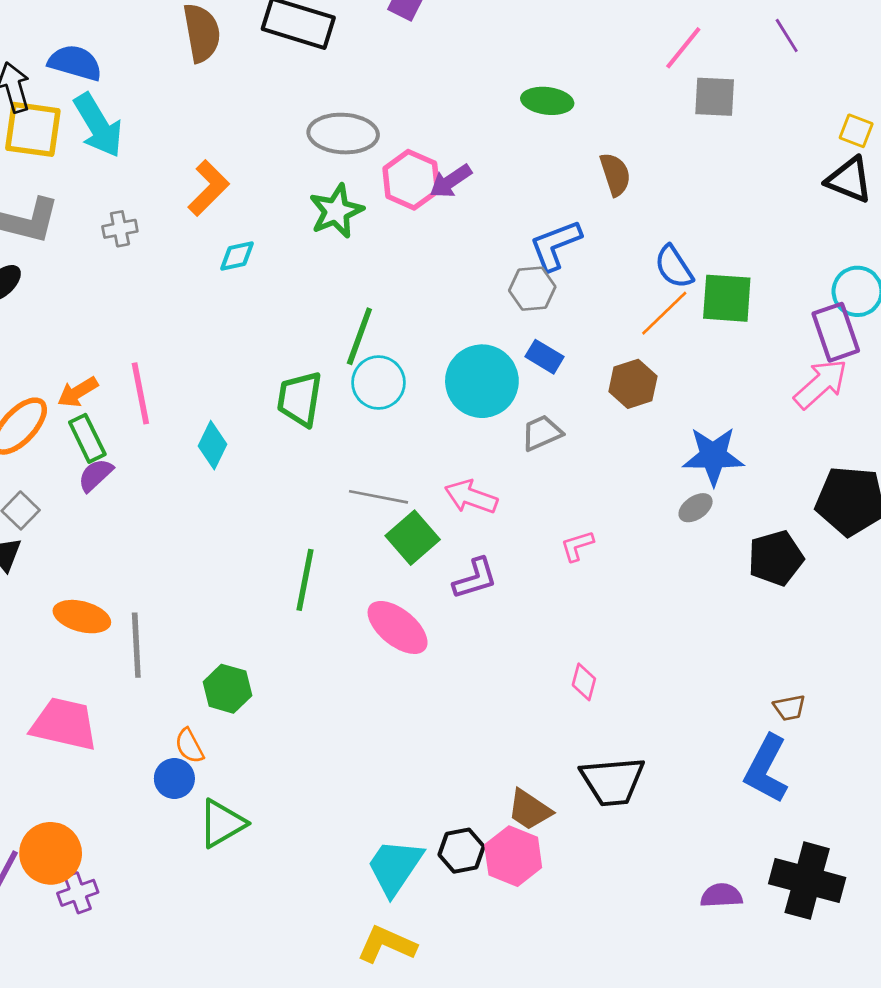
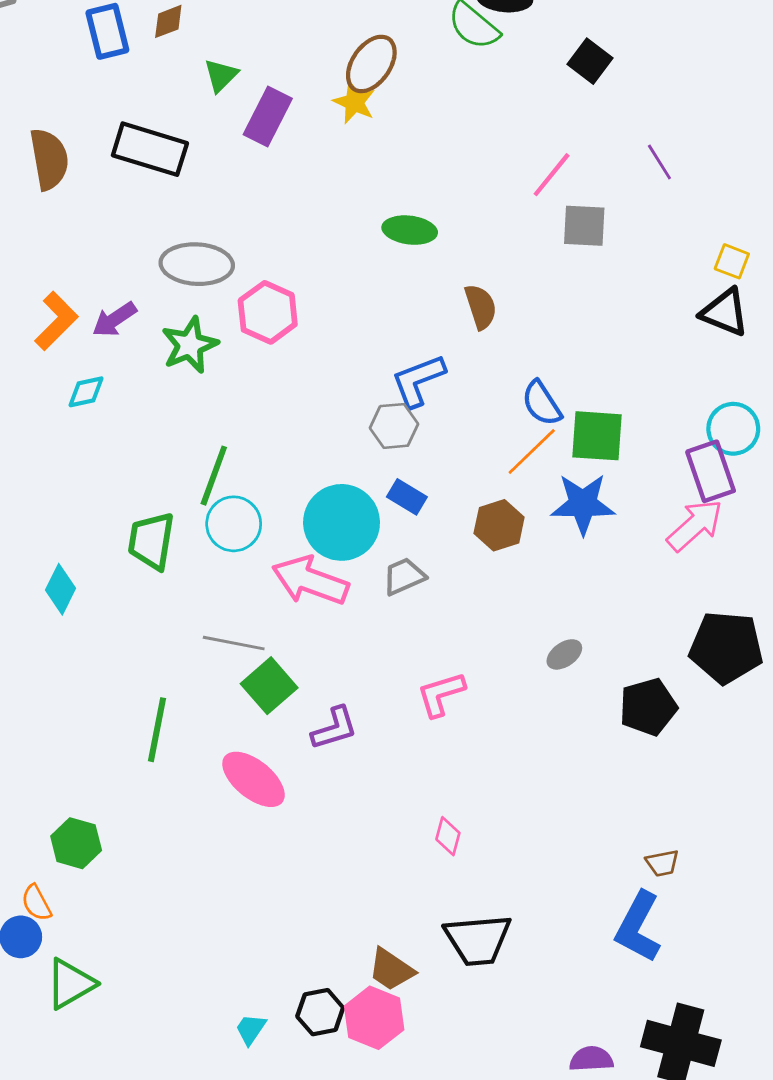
purple arrow: (451, 181) -> (114, 319), moved
blue star: (713, 456) -> (583, 504), moved
pink arrow: (471, 497) -> (310, 581), moved, size x1.4
pink L-shape: (577, 546) -> (441, 694), size x1.4
cyan trapezoid: (395, 867) -> (251, 1029), size x0.5

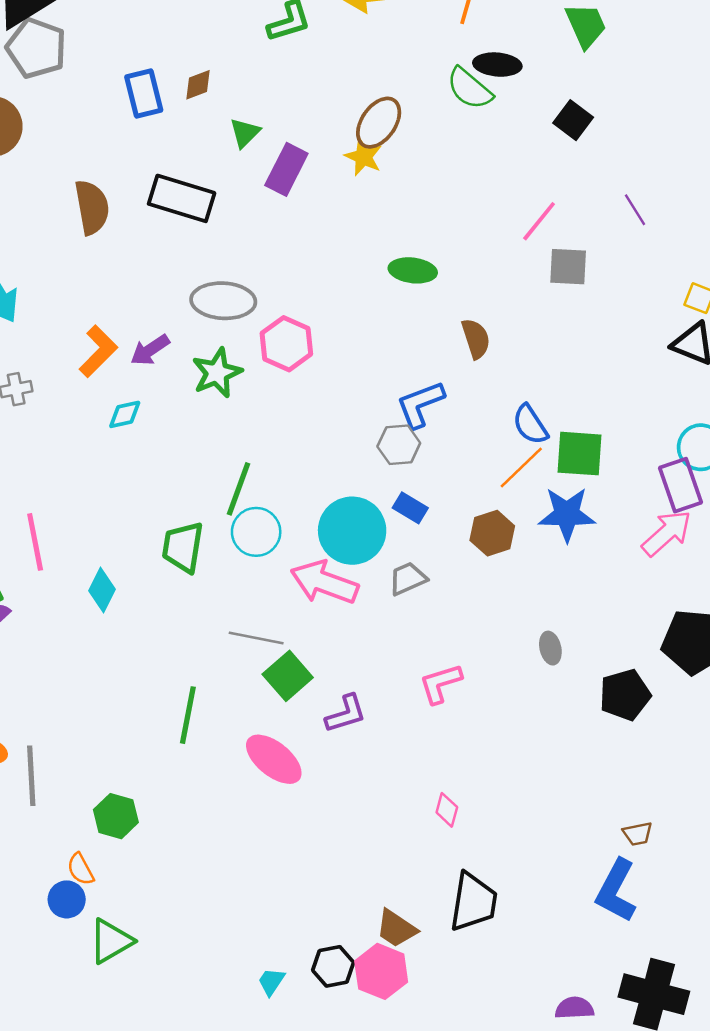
gray ellipse: (564, 654) -> (550, 648), turned -68
black trapezoid: (478, 940) -> (473, 902), turned -76

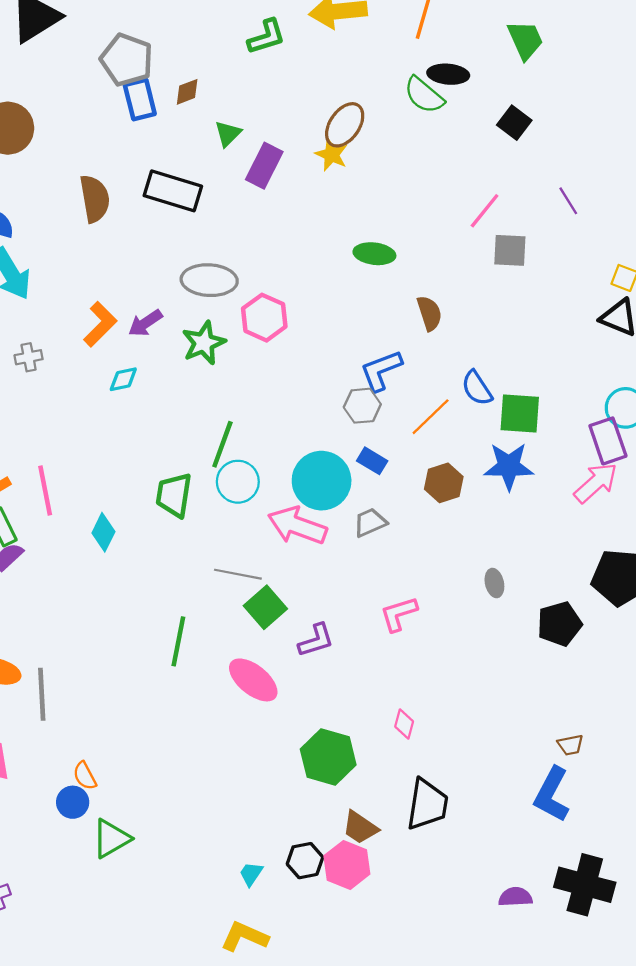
gray pentagon: (36, 48) -> (127, 60), moved
orange line: (521, 467) -> (431, 417), moved
green hexagon: (116, 816) -> (328, 757), moved, size x1.4

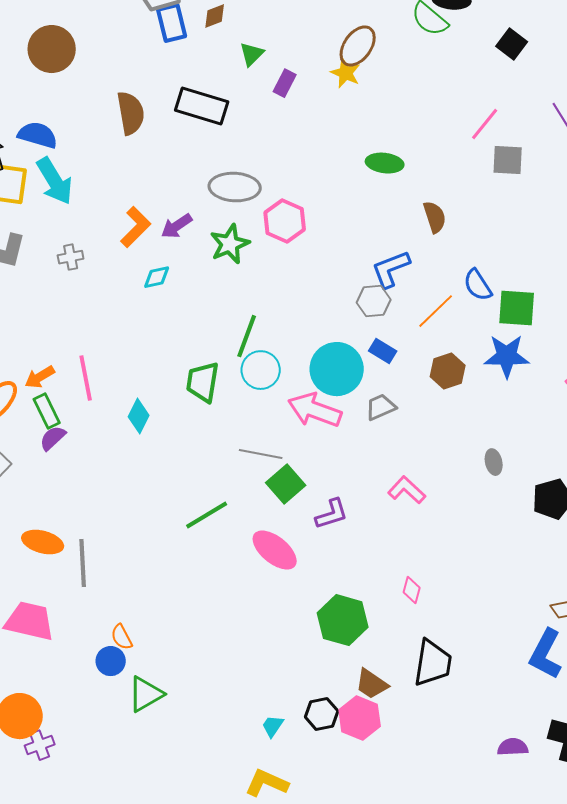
purple rectangle: (264, 166) -> (285, 83), size x0.7
pink L-shape: (399, 614) -> (407, 490), turned 60
green line: (178, 641) -> (207, 515), turned 48

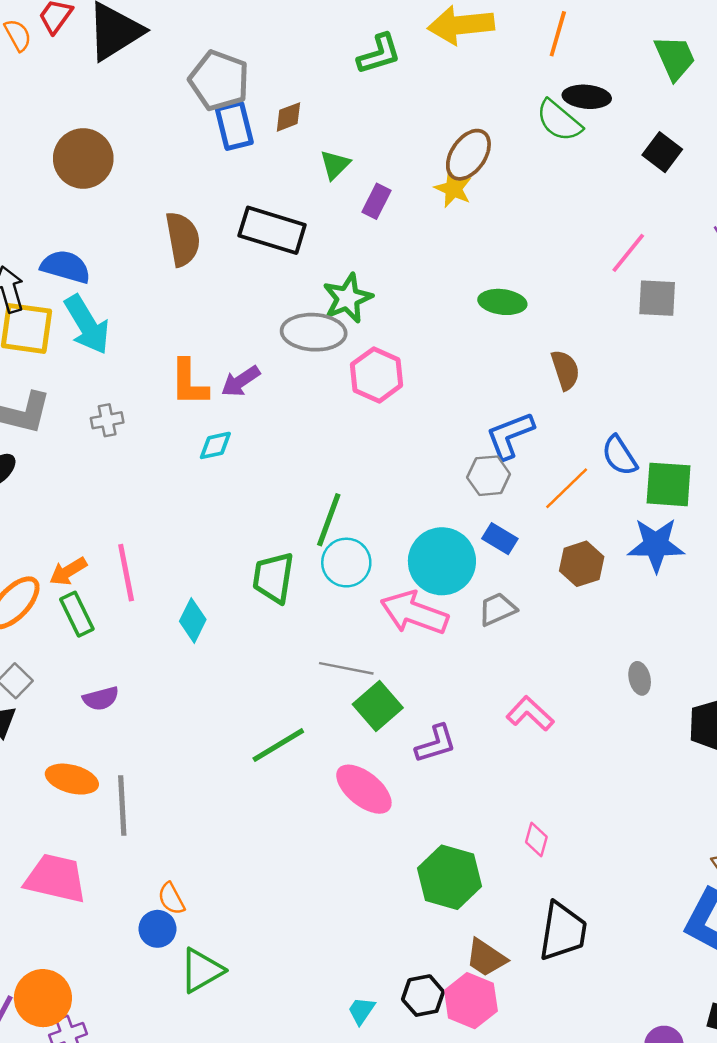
orange L-shape: (136, 227) -> (189, 383), turned 135
green star: (230, 244) -> (348, 298), moved
purple semicircle: (53, 438) -> (101, 698), moved, turned -152

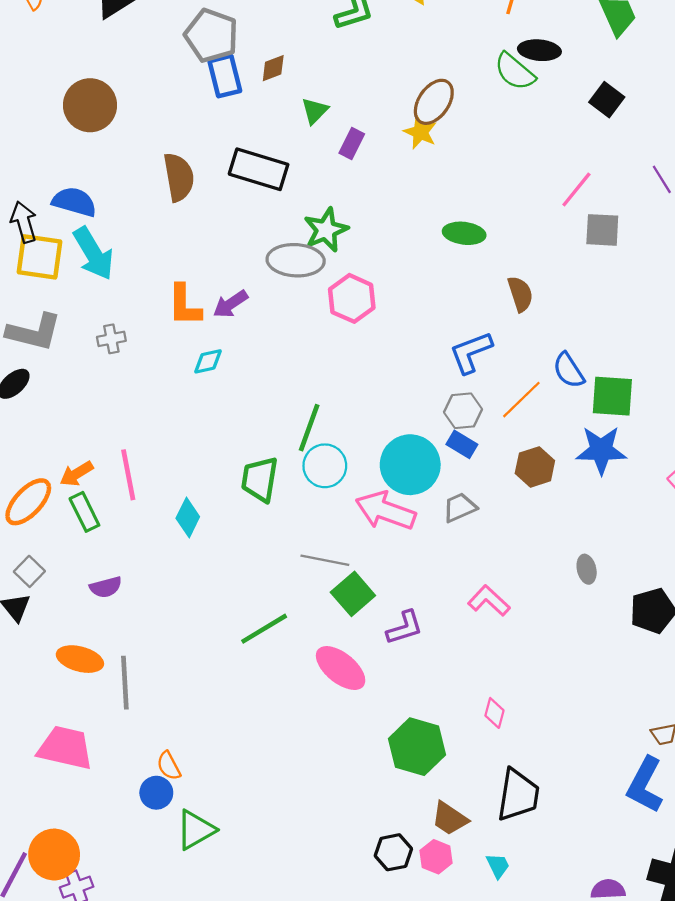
gray hexagon: (489, 476) -> (463, 411), moved
pink hexagon: (471, 1001) -> (436, 857), size x0.7
cyan trapezoid: (361, 1011) -> (498, 866), moved, turned 120

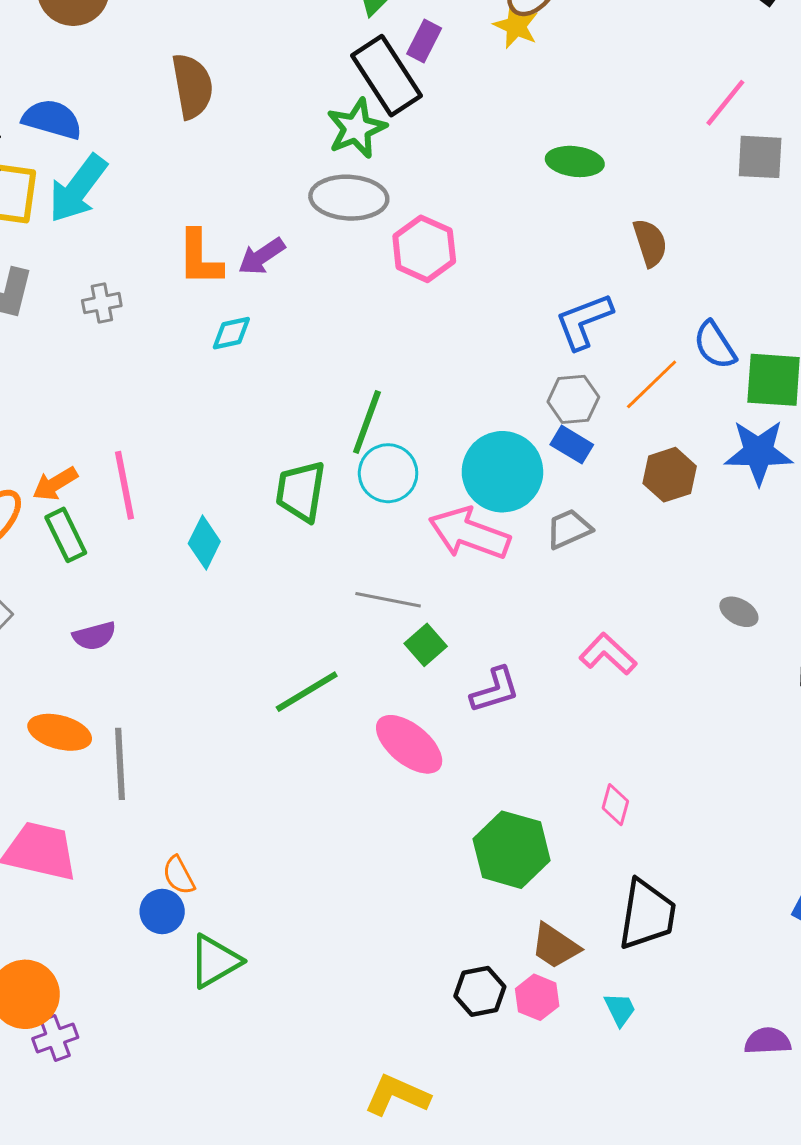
black rectangle: (259, 169) -> (387, 76), moved, turned 40
green star: (326, 230) -> (356, 128), moved
cyan arrow: (93, 254) -> (78, 189), turned 68
gray ellipse: (587, 569) -> (739, 612), turned -48
green square: (353, 594) -> (426, 645), size x0.7

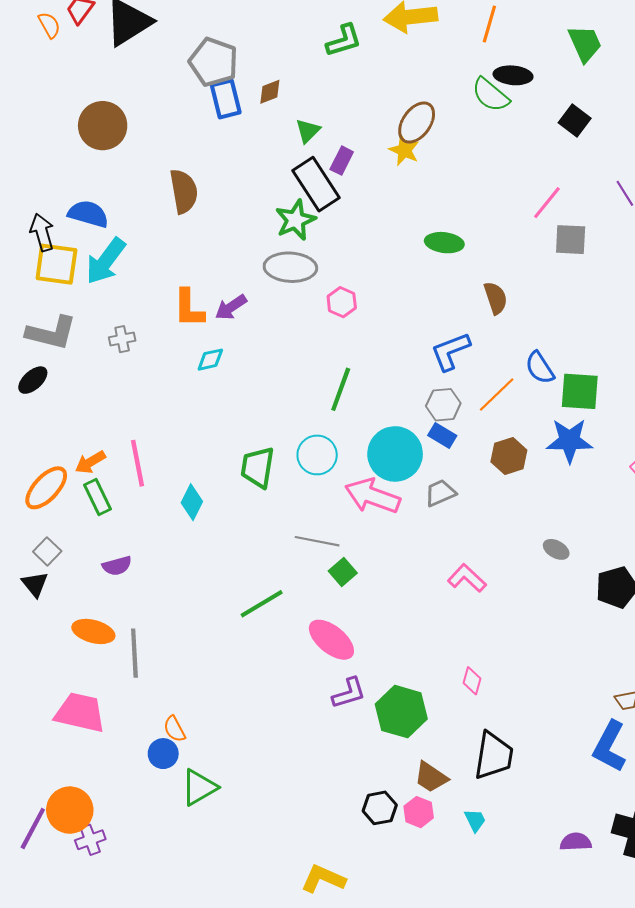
pink hexagon: (424, 249) -> (342, 302), size x0.7
green line: (367, 422) -> (341, 389), moved
purple L-shape: (495, 690) -> (349, 693), moved

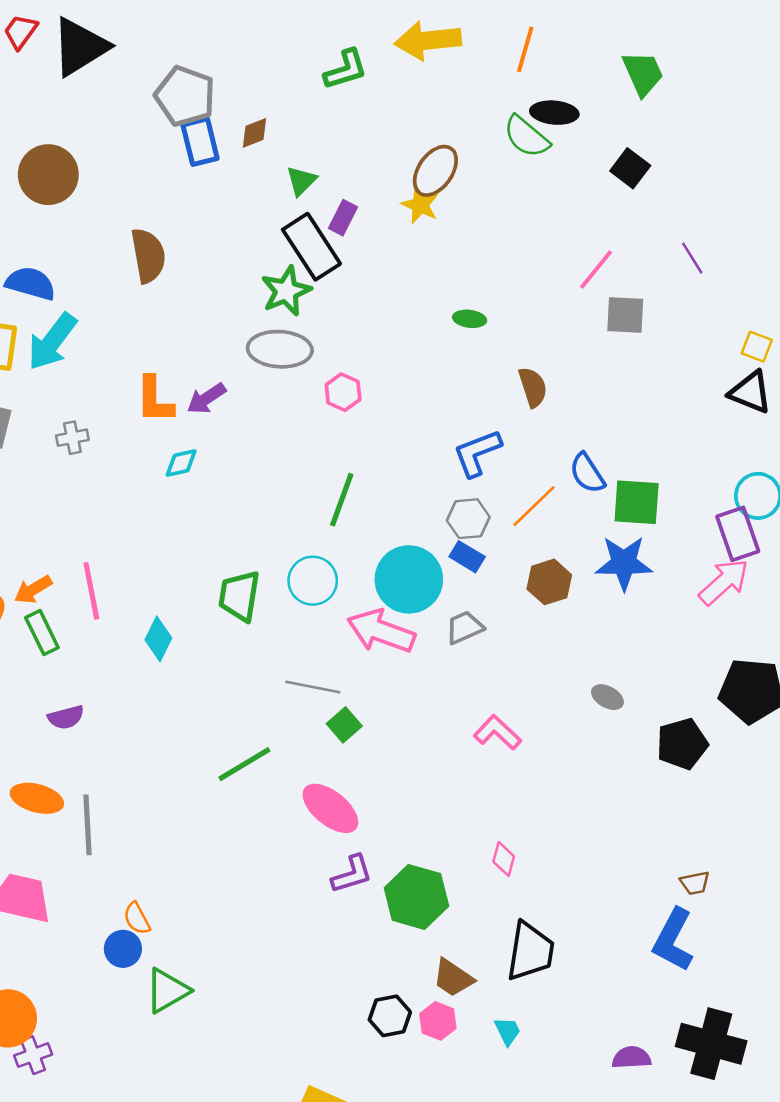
green ellipse: (444, 243) -> (470, 319), size x0.7

